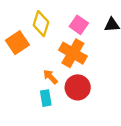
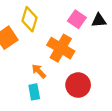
pink square: (79, 25) -> (77, 19), moved
red circle: (78, 87) -> (78, 85), moved

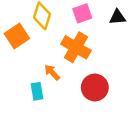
pink square: (77, 19) -> (82, 13), moved, turned 36
cyan rectangle: (34, 92) -> (37, 91), moved

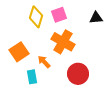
pink square: (82, 13) -> (59, 15), moved
orange square: (17, 36) -> (19, 52), moved

